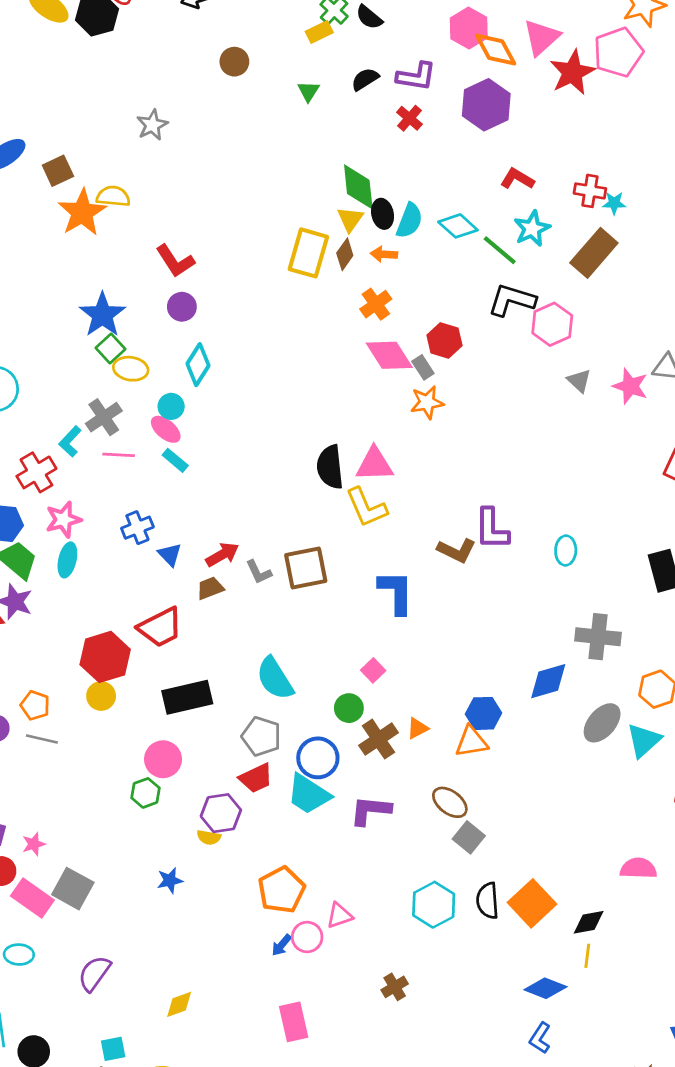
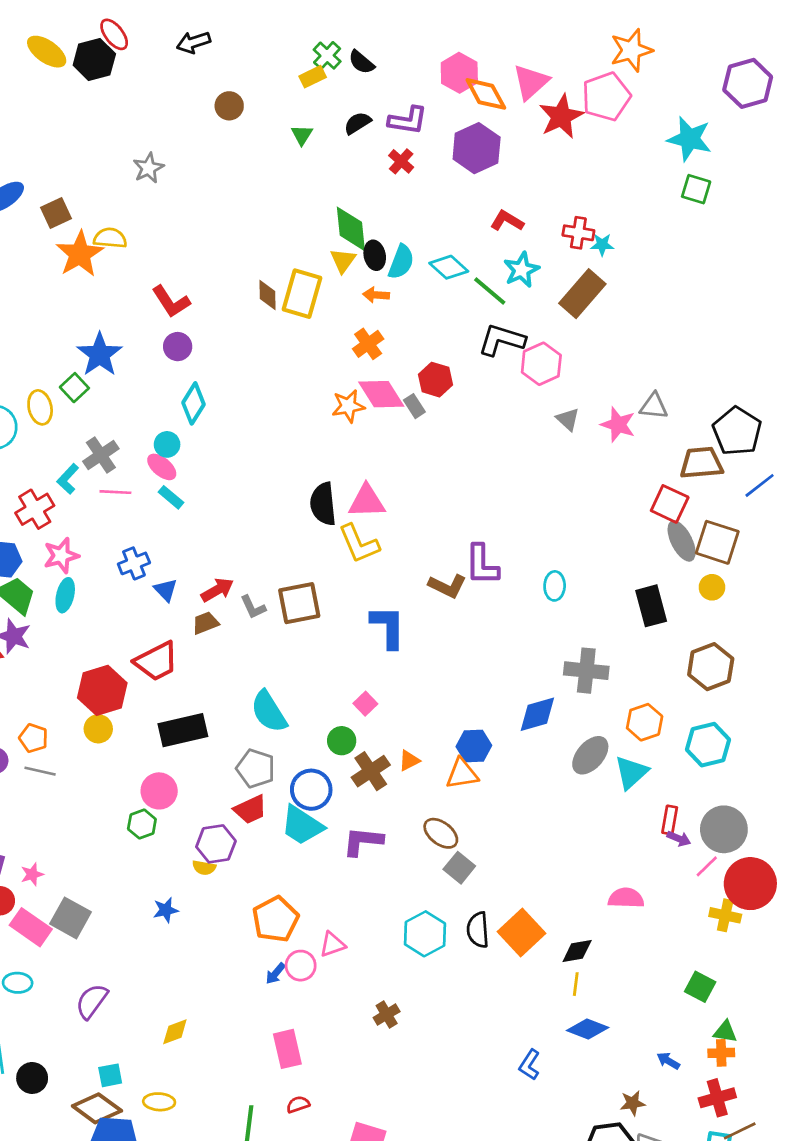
brown diamond: (345, 254) -> (268, 295), moved, turned -36
green square: (111, 349) -> (74, 388), moved
yellow ellipse: (131, 369) -> (40, 407), moved, turned 68
orange star: (427, 402) -> (348, 406), moved
blue diamond: (545, 988) -> (588, 1029), moved

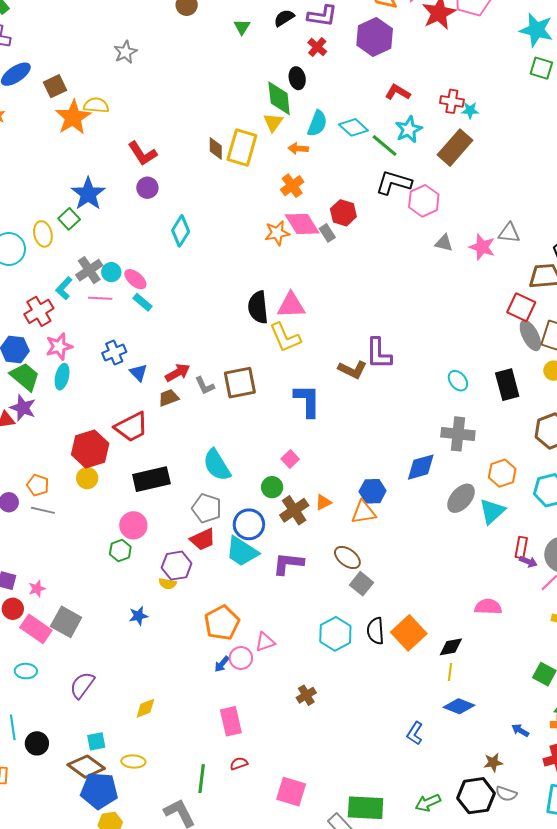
black ellipse: (375, 255) -> (297, 78), moved
cyan diamond: (193, 403) -> (181, 231), moved
gray triangle: (568, 419) -> (444, 243), turned -30
cyan circle: (167, 444) -> (111, 272), moved
cyan ellipse: (555, 586) -> (458, 381), moved, turned -40

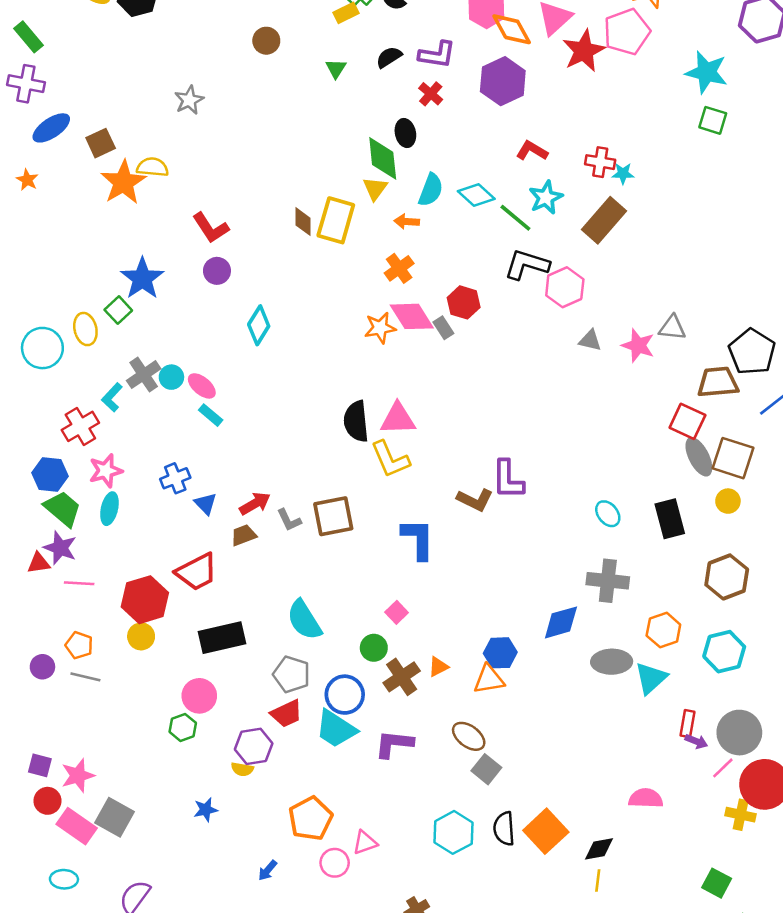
pink line: (100, 298) -> (79, 583), moved
gray ellipse: (461, 498) -> (612, 662), turned 48
pink star: (37, 589) -> (78, 776), size x1.5
blue arrow: (222, 664) -> (268, 870), moved

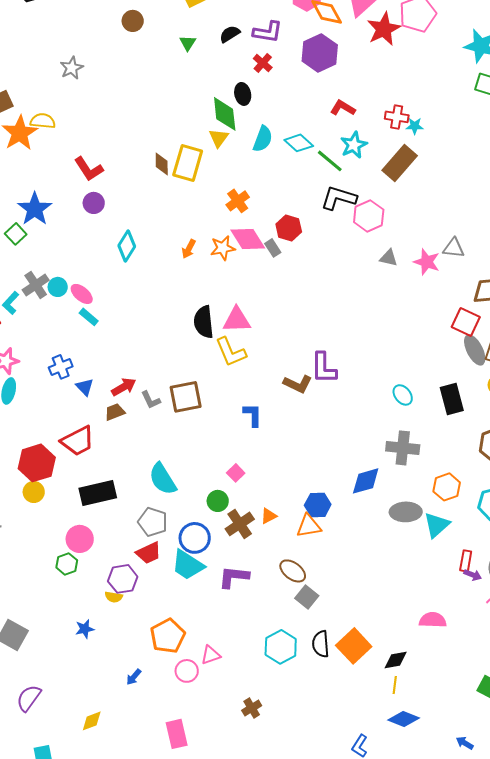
orange arrow: (407, 222) -> (189, 249), moved, turned -66
blue L-shape: (418, 539) -> (253, 415), size x0.7

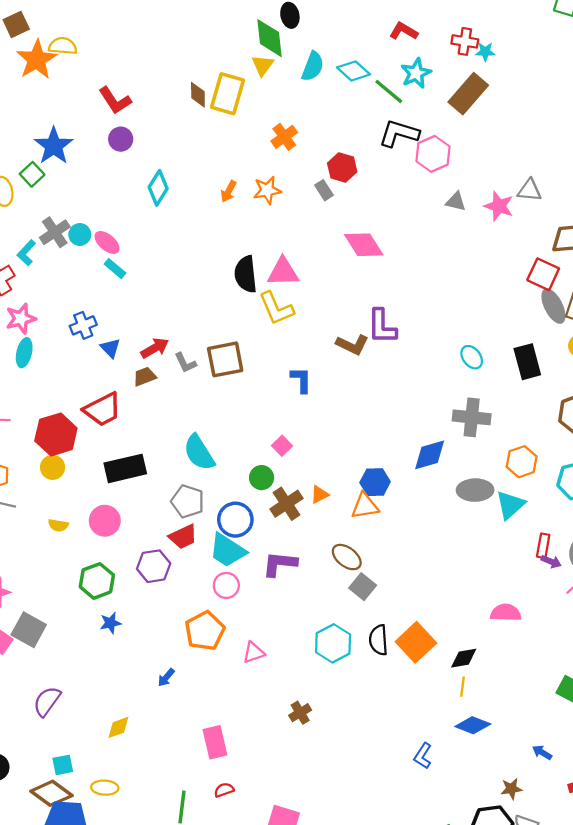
pink diamond: (248, 239) -> (364, 245), moved
green hexagon: (67, 564) -> (97, 581), moved, size x1.4
yellow semicircle: (114, 597) -> (58, 525), moved
pink circle: (187, 671) -> (226, 585), moved

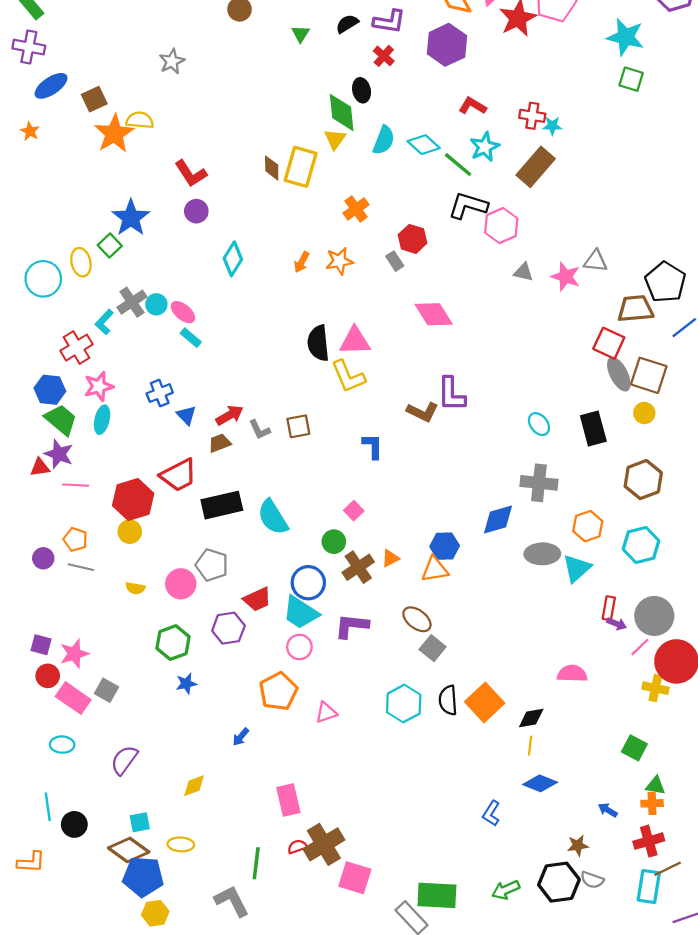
brown square: (225, 359) -> (298, 426), size x0.7
black rectangle: (125, 468) -> (222, 505), moved
gray pentagon: (188, 501) -> (212, 565), moved
gray square: (29, 630) -> (106, 690), size x0.7
brown cross: (300, 713) -> (324, 844), moved, size x1.8

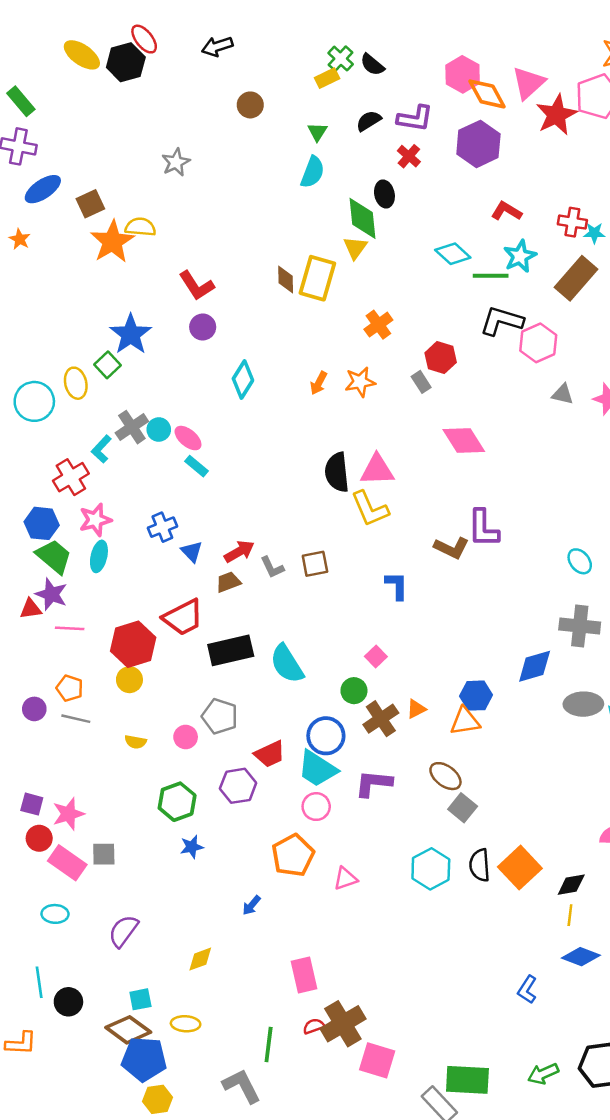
cyan semicircle: (384, 140) -> (312, 172), moved
green line: (458, 165) -> (491, 276), turned -40
pink circle: (181, 584) -> (186, 737), size x0.7
gray square: (106, 690) -> (104, 854), turned -30

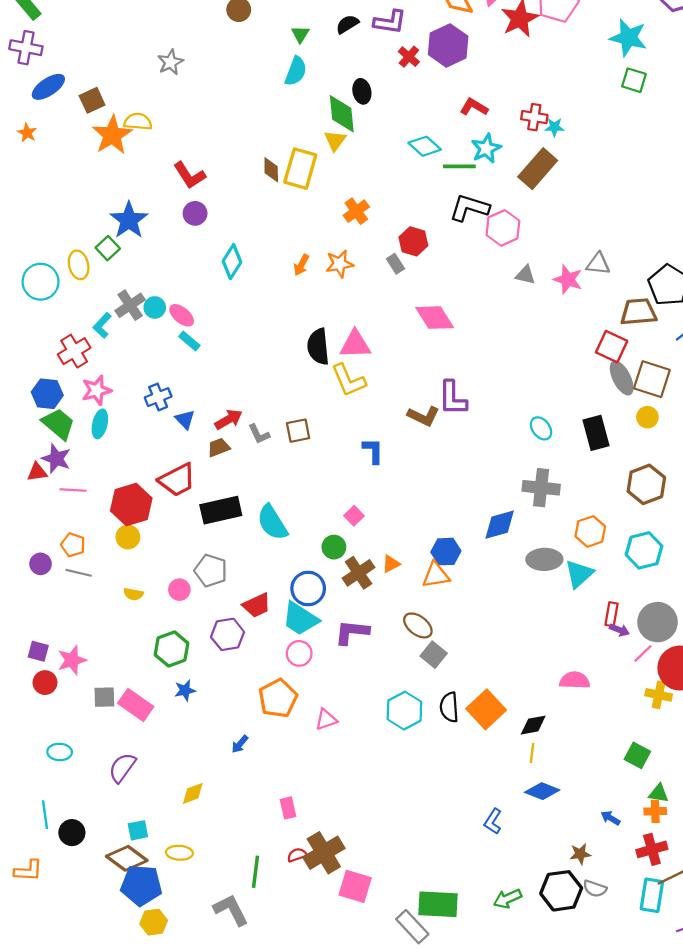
red cross: (409, 156) -> (409, 57), moved
pink rectangle: (67, 863) -> (136, 705), moved
pink rectangle: (304, 975) -> (288, 808), size x0.7

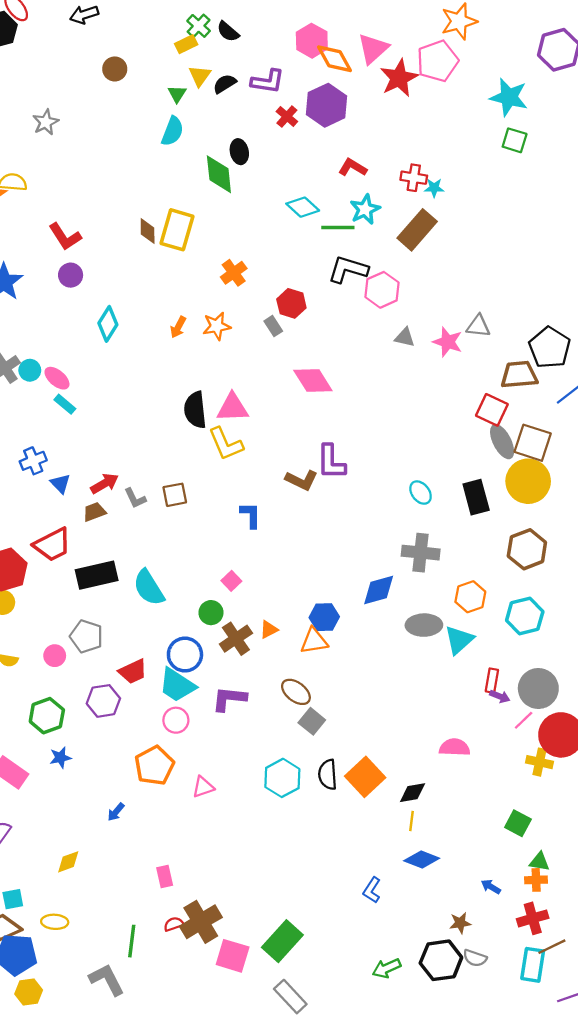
yellow triangle: (335, 141) -> (200, 76), moved
yellow circle: (647, 417) -> (528, 481), size x2.0
green rectangle: (438, 904) -> (282, 941), moved, turned -51

